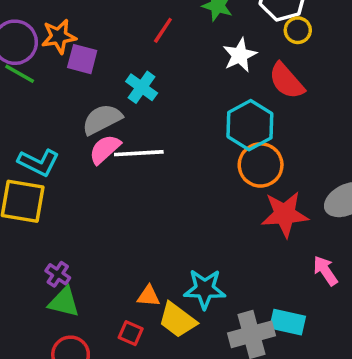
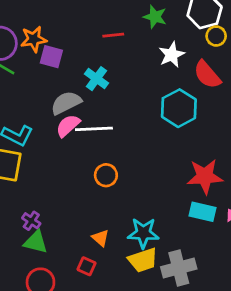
red line: (163, 30) -> (113, 35), turned 50
orange circle: (261, 165) -> (106, 175), moved, size x0.7
orange triangle: (149, 296) -> (100, 238), turned 36
yellow trapezoid: (177, 320) -> (143, 260), moved, turned -56
cyan rectangle: (288, 322) -> (202, 212), moved

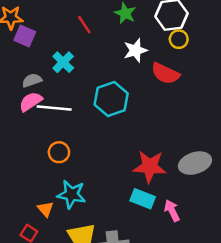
red line: (113, 35) -> (84, 25), turned 54
red semicircle: (207, 75) -> (165, 73), turned -32
gray semicircle: (66, 103) -> (32, 80), size x0.7
cyan hexagon: (179, 108) -> (111, 99), moved
cyan star: (143, 233) -> (71, 194), moved

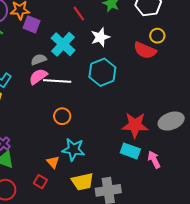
yellow circle: (179, 39) -> (157, 36), moved
white star: (135, 50) -> (100, 37), moved
cyan cross: (63, 62) -> (63, 44), size x1.4

